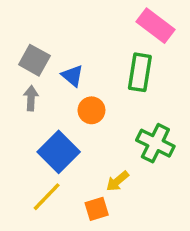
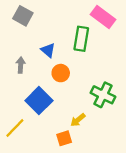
gray square: (34, 60) -> (23, 16), moved
green rectangle: (140, 72) -> (81, 39), moved
yellow line: (47, 197) -> (15, 128), moved

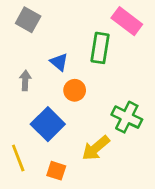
yellow arrow: (78, 120) -> (96, 148), size x1.5
yellow line: (15, 128) -> (18, 158), turned -65
orange square: (64, 138) -> (56, 171), moved, turned 35

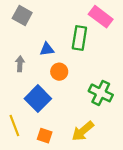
blue triangle: (59, 62) -> (47, 49), turned -48
yellow arrow: (96, 148) -> (83, 131), moved

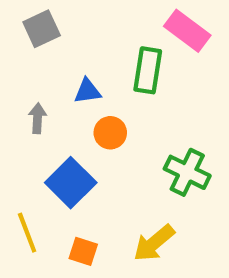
gray square: (22, 16) -> (42, 29), turned 36

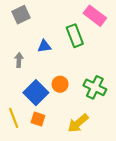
green rectangle: (148, 70) -> (75, 36), turned -30
orange circle: (110, 133) -> (60, 84), moved
orange square: (83, 251) -> (38, 119), moved

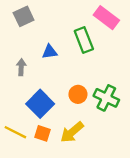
orange circle: (60, 84) -> (78, 94), moved
yellow line: (14, 118) -> (15, 132), turned -42
yellow arrow: (78, 123) -> (72, 132), moved

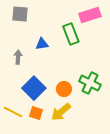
gray square: (24, 16) -> (20, 14), turned 30
pink rectangle: (106, 18) -> (90, 15), turned -55
orange circle: (78, 94) -> (64, 89), moved

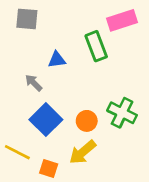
gray arrow: (18, 57) -> (34, 83), moved, turned -48
orange square: (36, 113) -> (49, 168), moved

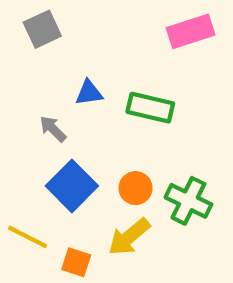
gray square: (27, 19) -> (42, 29), turned -30
green rectangle: (96, 46) -> (150, 108), moved, turned -56
green cross: (122, 113) -> (188, 201), moved

